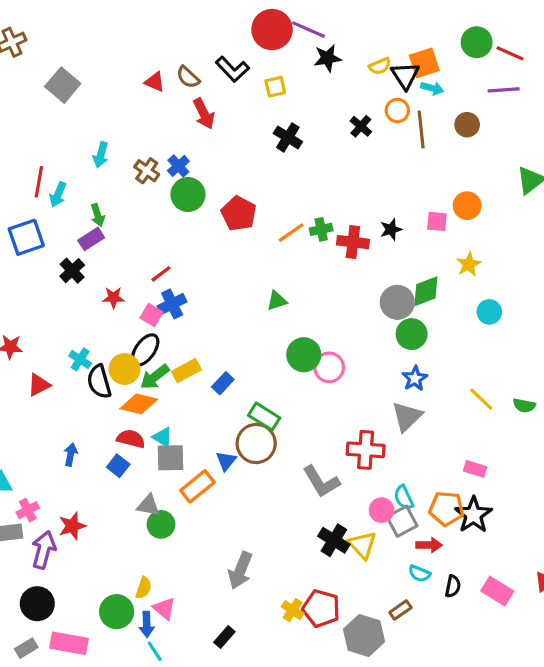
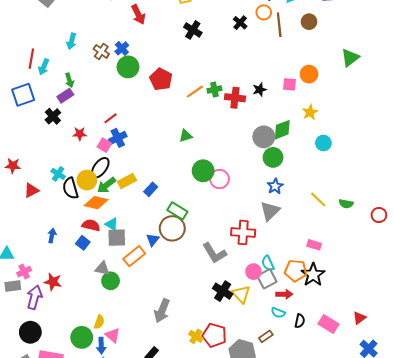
red star: (72, 526) -> (53, 282), turned 30

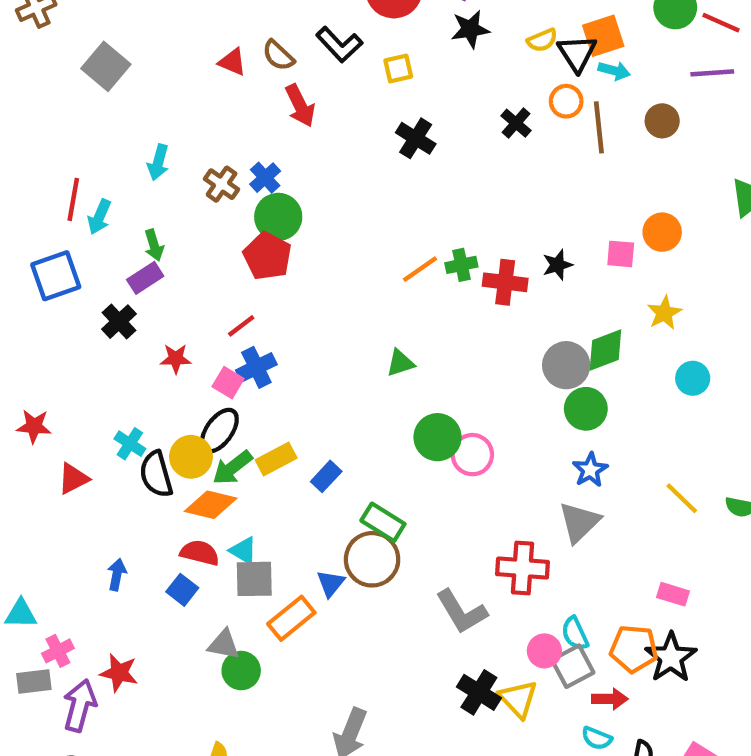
red pentagon: (161, 79) -> (267, 256), moved

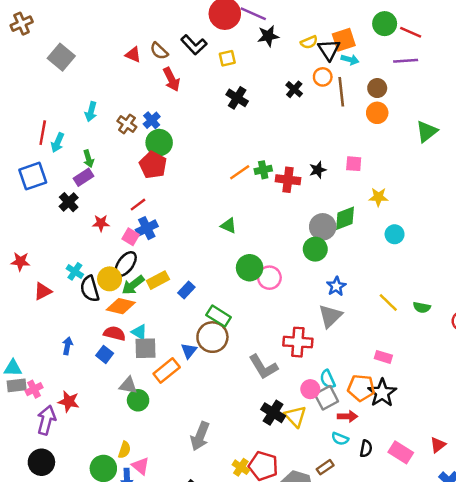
orange circle: (662, 232) -> (377, 113), moved
yellow star: (664, 313) -> (378, 197), turned 30
green triangle: (400, 363) -> (229, 226), turned 42
green circle: (586, 409) -> (315, 249), moved
gray rectangle: (34, 681) -> (17, 385), moved

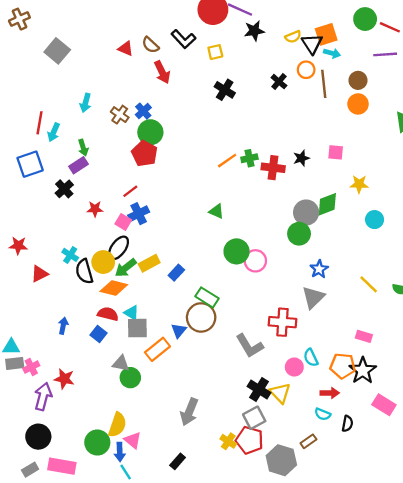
gray square: (326, 398) -> (254, 418), moved
yellow semicircle: (124, 450) -> (117, 425), size x1.5
pink rectangle: (401, 452) -> (384, 405), moved

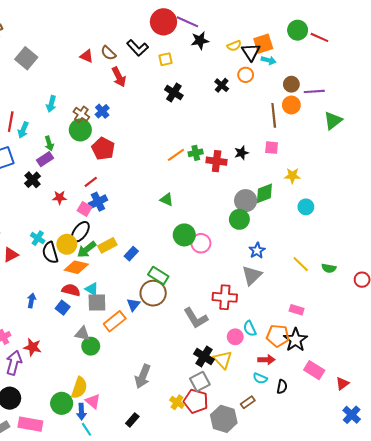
purple line: (385, 54) -> (314, 91), moved
brown line: (324, 84) -> (274, 115), moved
green circle: (150, 132) -> (80, 130), moved

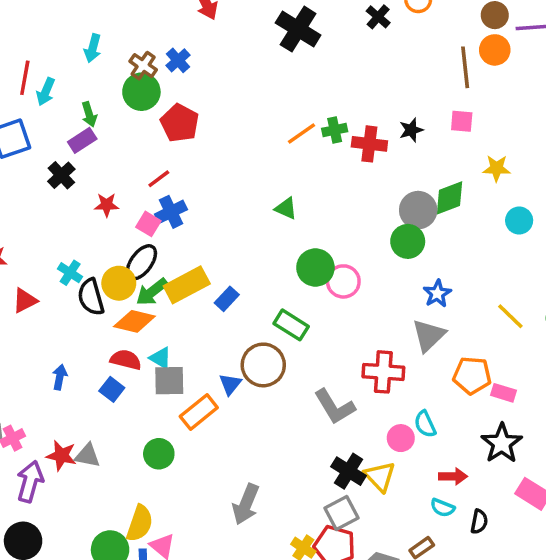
black cross: (174, 93) -> (298, 29), size x1.4
yellow rectangle: (107, 245) -> (187, 285), size x1.4
green rectangle: (158, 275) -> (291, 325), moved
gray triangle: (82, 334) -> (87, 455), moved
orange pentagon: (278, 336) -> (472, 375), moved

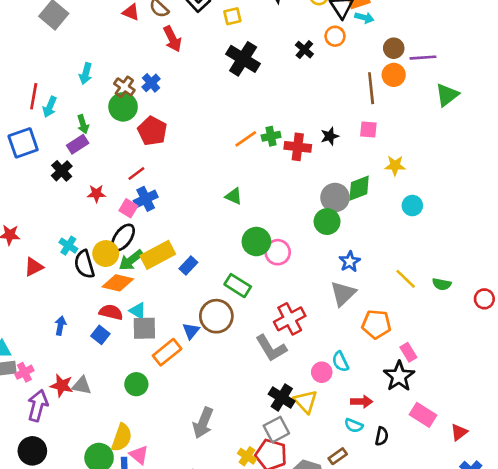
red cross: (383, 372) -> (290, 319), moved, turned -32
pink rectangle: (503, 393) -> (408, 352), moved, turned 42

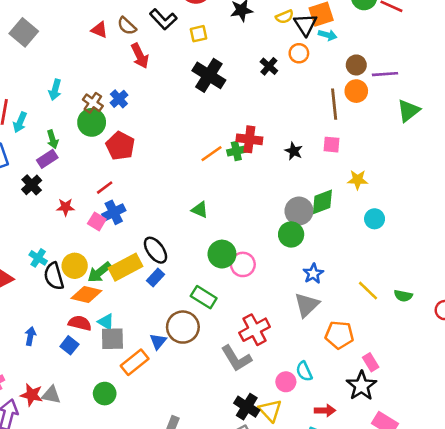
black star: (330, 136) -> (294, 151), turned -30
red cross: (298, 147) -> (249, 139), moved
black ellipse: (123, 238) -> (155, 250), moved, turned -72

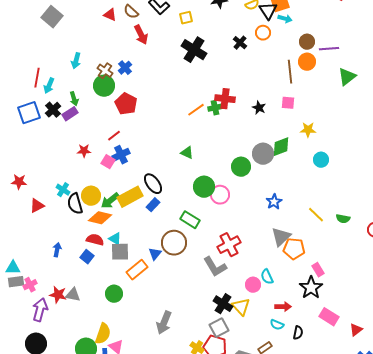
black cross: (32, 185) -> (53, 110), moved
green circle: (291, 234) -> (241, 167), moved
gray triangle: (307, 305) -> (281, 237), moved

